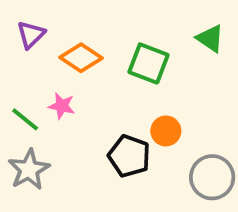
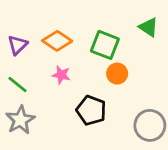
purple triangle: (31, 35) -> (18, 45), moved
pink star: (62, 106) -> (61, 75), moved
orange circle: (166, 131) -> (117, 74), moved

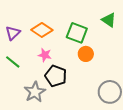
black pentagon: (91, 110) -> (56, 76), moved
gray star: (20, 120) -> (35, 92), moved

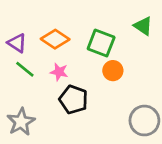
purple triangle: (13, 33) -> (17, 43), turned -42
green line: (13, 62) -> (25, 69), moved
gray star: (35, 92) -> (21, 122), moved

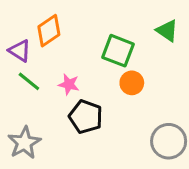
orange diamond: (55, 39) -> (49, 31), moved, turned -68

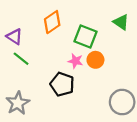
orange diamond: (49, 31) -> (52, 22), moved
pink star: (69, 84) -> (75, 61), moved

